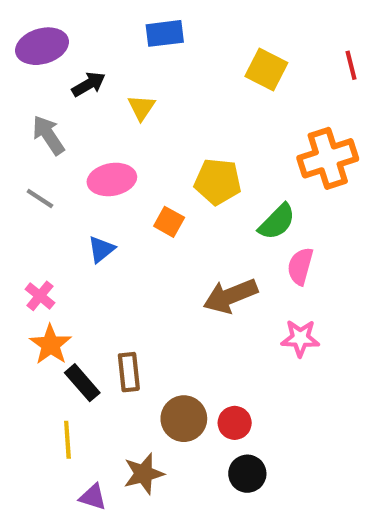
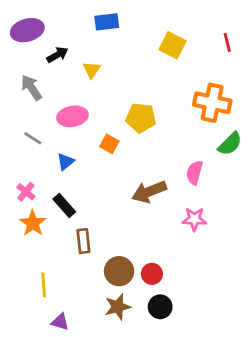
orange cross: (328, 158) -> (212, 103), turned 30
gray line: (40, 199) -> (33, 138), moved
green semicircle: (277, 222) -> (230, 144), moved
black rectangle: (82, 383) -> (64, 205), moved
brown star: (144, 474) -> (118, 307), moved

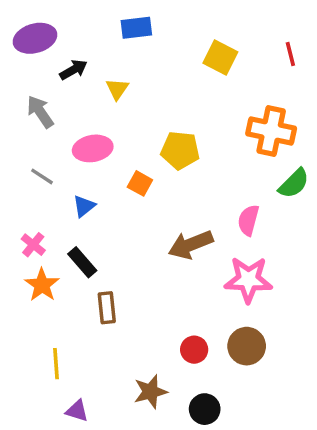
pink star: (194, 219) -> (248, 280), size x1.5
brown circle: (119, 271) -> (247, 346), moved
black circle: (160, 307) -> (205, 409), moved

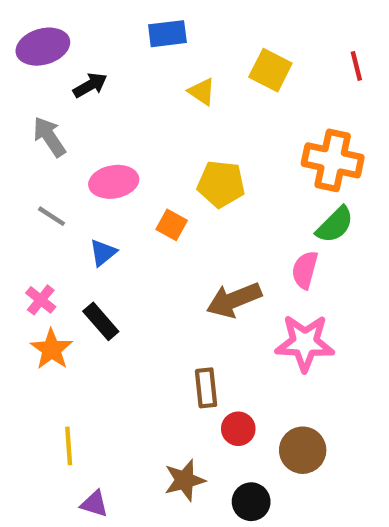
yellow triangle: (117, 89) -> (202, 92), moved, turned -30
green semicircle: (294, 183) -> (335, 225), moved
brown rectangle: (107, 308) -> (206, 388), moved
brown circle: (247, 346) -> (303, 450), moved

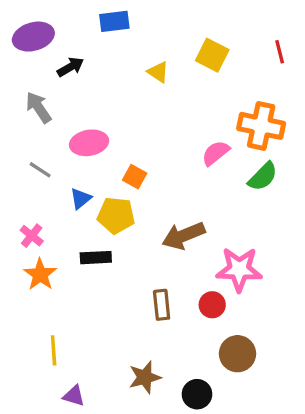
blue rectangle: (167, 34) -> (114, 21), moved
yellow pentagon: (221, 184) -> (116, 215), moved
pink semicircle: (305, 270) -> (216, 153), moved, turned 36
black rectangle: (101, 321) -> (96, 258), moved, turned -52
red circle: (238, 429) -> (212, 305), moved

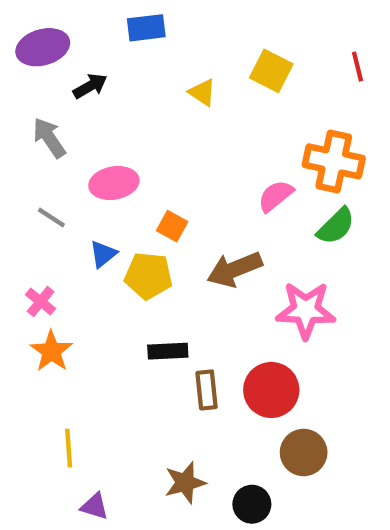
brown arrow: (184, 236) -> (235, 269), moved
black rectangle: (96, 258) -> (168, 351), moved
pink star: (239, 269) -> (306, 310), moved
red circle: (212, 305) -> (271, 390), size x1.6

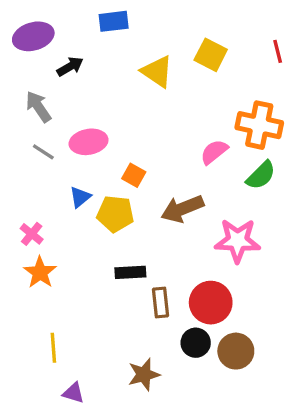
yellow triangle: (202, 92) -> (157, 72), size x1.5
gray line: (51, 217) -> (43, 152), moved
black circle: (252, 504) -> (196, 343), moved

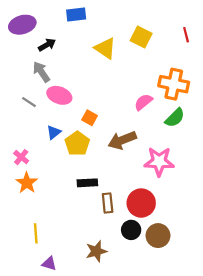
gray arrow: (38, 107) -> (41, 72), moved
pink ellipse: (89, 142) -> (59, 95), turned 30
yellow pentagon: (115, 214) -> (77, 144), turned 30

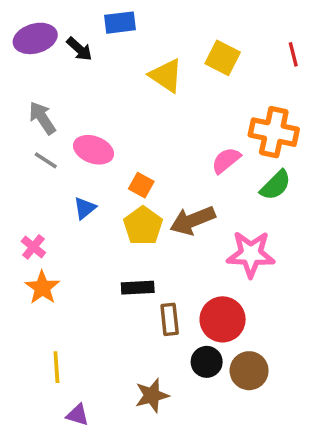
black arrow: (47, 45) -> (79, 49), moved, turned 72
gray arrow: (41, 72) -> (42, 118), moved
yellow pentagon: (77, 144) -> (143, 226), moved

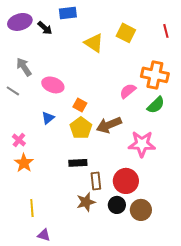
gray line: (46, 160) -> (13, 91), moved
brown star: (152, 395) -> (86, 202), moved

